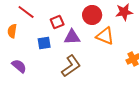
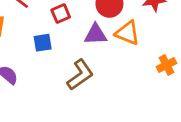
purple triangle: (72, 37) -> (95, 34), moved

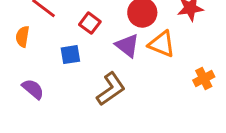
red square: (61, 13) -> (90, 23), turned -30
purple triangle: (95, 34) -> (127, 46), turned 40

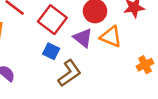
red square: (90, 23) -> (52, 20), size x1.6
blue square: (70, 55) -> (51, 51), moved, turned 35

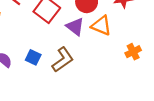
blue square: (51, 51) -> (33, 57), moved

